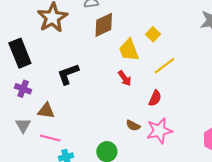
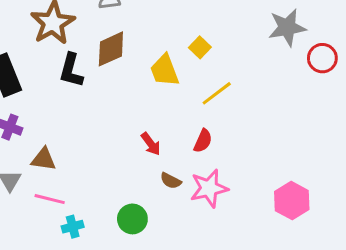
brown diamond: (104, 25) -> (111, 49), moved
black L-shape: (68, 74) -> (71, 70), moved, turned -55
red arrow: (125, 78) -> (151, 144), moved

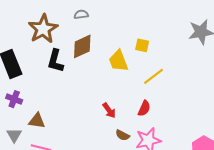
yellow square: (200, 47) -> (142, 45), turned -32

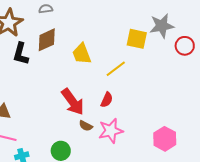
yellow square: (142, 45) -> (137, 39), moved, size x1.5
red arrow: (109, 110) -> (73, 102), size x1.8

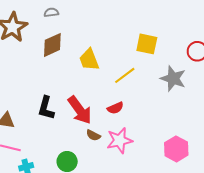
gray star: (162, 26) -> (173, 79), moved, turned 30
black L-shape: (21, 54) -> (46, 108), moved
red semicircle: (107, 100) -> (115, 108), turned 42

